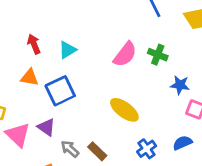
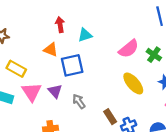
yellow ellipse: (124, 110) -> (133, 83), moved
gray arrow: (70, 149) -> (79, 101), moved
brown rectangle: (97, 151) -> (110, 117), moved

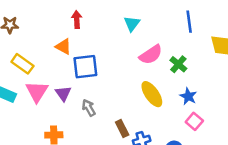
cyan triangle: (85, 35) -> (132, 24), moved, turned -40

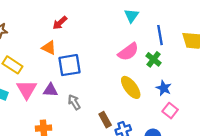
red arrow: (77, 20) -> (60, 23), turned -126
blue line: (189, 22) -> (160, 35), moved
cyan triangle: (132, 24) -> (132, 16), moved
purple triangle: (63, 93) -> (50, 90), turned -49

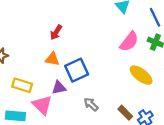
purple triangle: (50, 90) -> (59, 88), moved

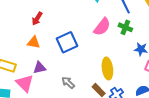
blue square: (77, 70) -> (67, 42), moved
yellow ellipse: (141, 75) -> (107, 68), moved, turned 45

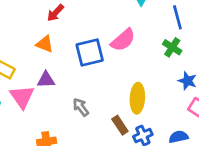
pink semicircle: (102, 27) -> (123, 40), moved

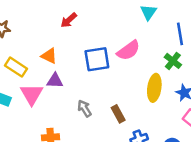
orange triangle: (45, 44) -> (49, 56), moved
yellow ellipse: (137, 98) -> (154, 88), moved
brown rectangle: (120, 125) -> (118, 114), moved

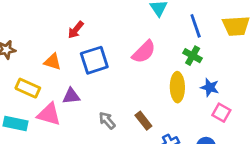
orange triangle: (49, 56) -> (53, 62), moved
blue square: (97, 59) -> (94, 60), moved
pink triangle: (32, 94) -> (49, 114), turned -35

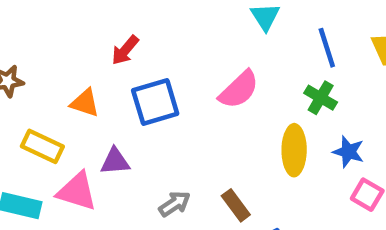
gray arrow: (107, 120) -> (175, 204), turned 96

